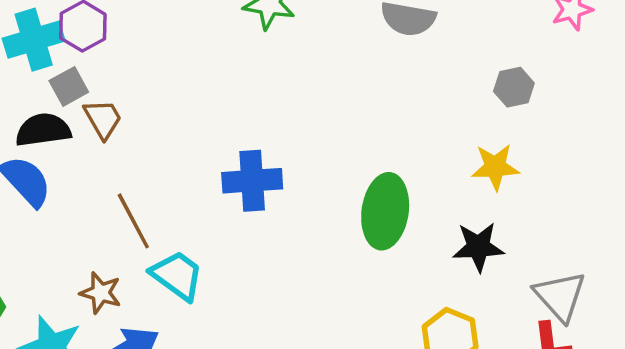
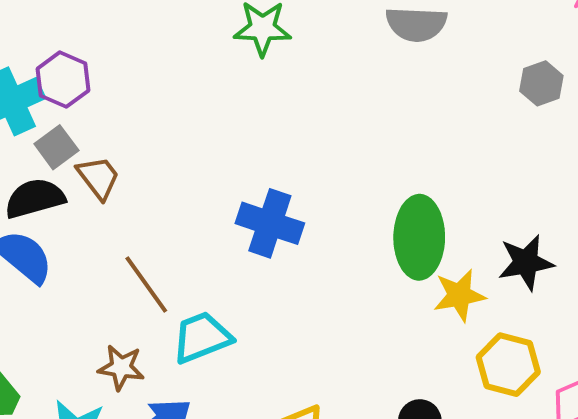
yellow star: (495, 167) -> (459, 295), moved
blue cross: (252, 181) -> (270, 223), turned 30
cyan trapezoid: (177, 275) -> (202, 337), turned -50

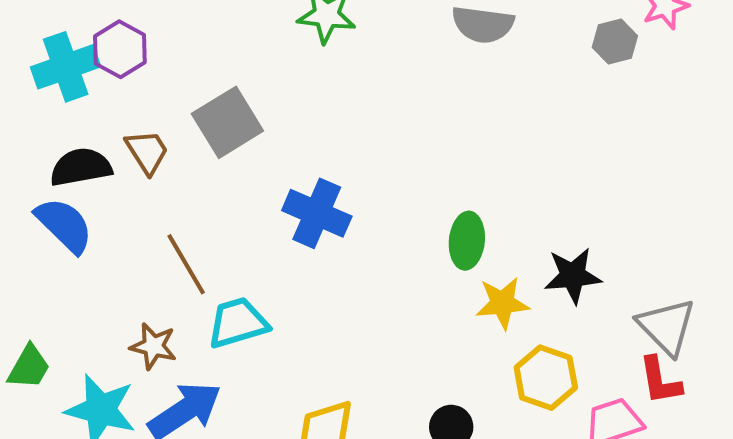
gray hexagon: (541, 83) -> (615, 42), moved
gray square: (56, 147) -> (227, 122), moved, size x1.6
green ellipse: (419, 237) -> (467, 241), size x0.7

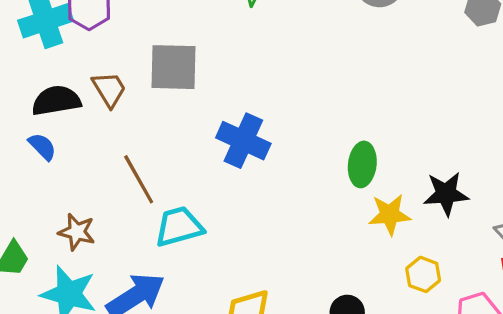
gray square: (227, 122) -> (174, 67), turned 32
blue semicircle: (64, 225) -> (42, 147), size x0.6
brown star: (153, 346) -> (77, 232), moved
yellow hexagon: (546, 378) -> (423, 274), size x0.7

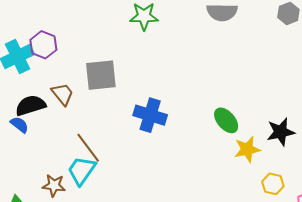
blue semicircle: (42, 147) -> (19, 125), moved
green ellipse: (362, 164) -> (226, 120), turned -40
cyan trapezoid: (179, 227) -> (82, 171), moved, turned -32

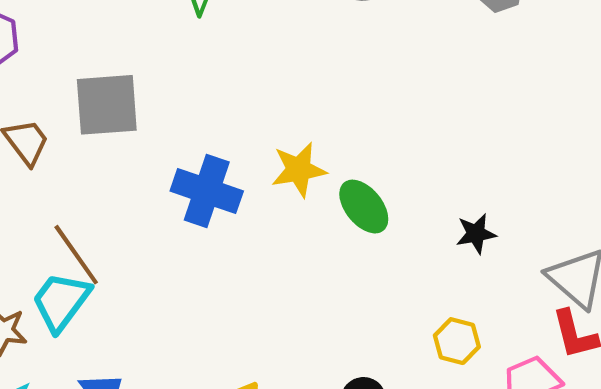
black star: (281, 132) -> (476, 234), size x0.7
yellow star: (247, 149) -> (299, 170), moved

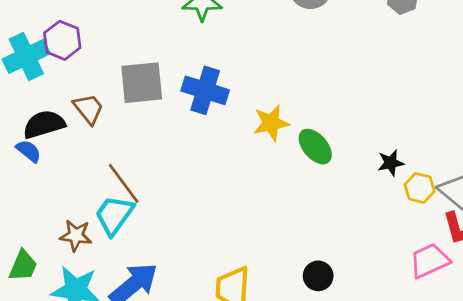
blue cross: (207, 191) -> (205, 90), moved
yellow hexagon: (457, 341) -> (420, 188), moved

